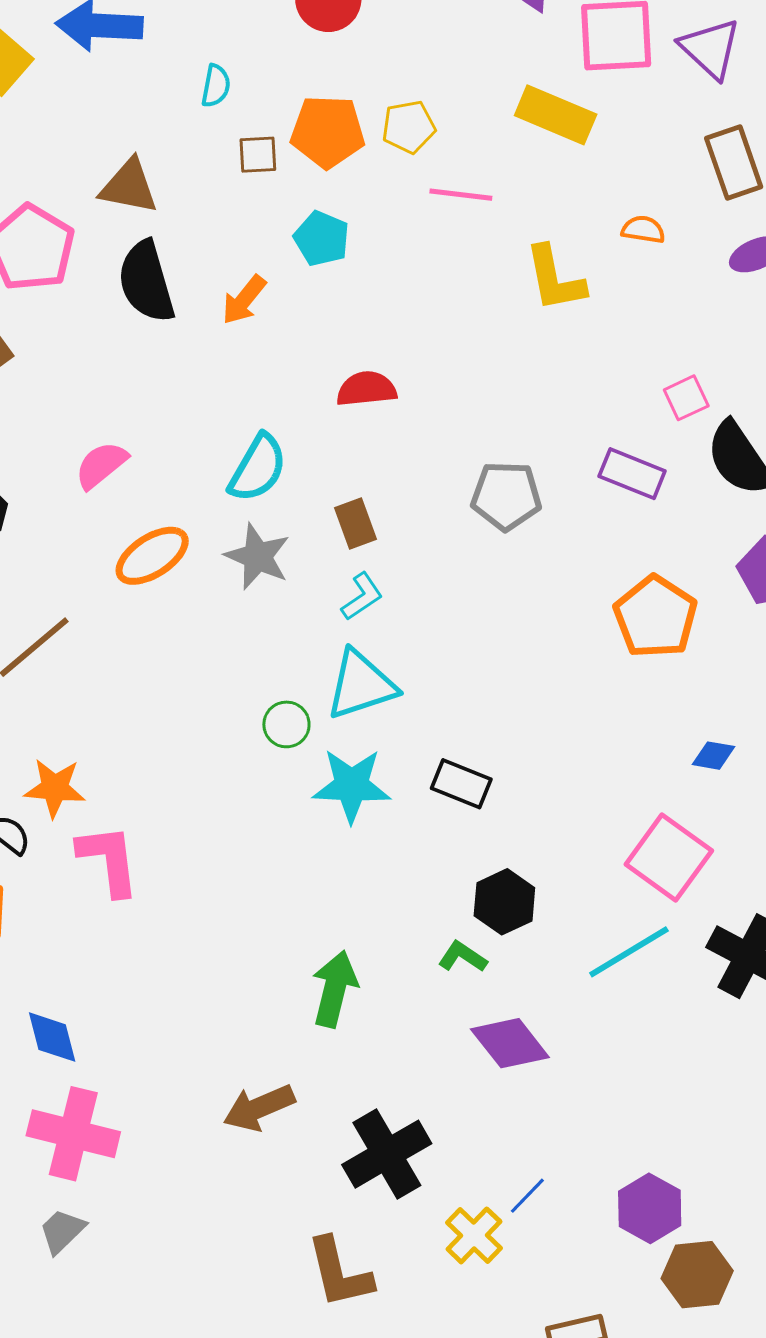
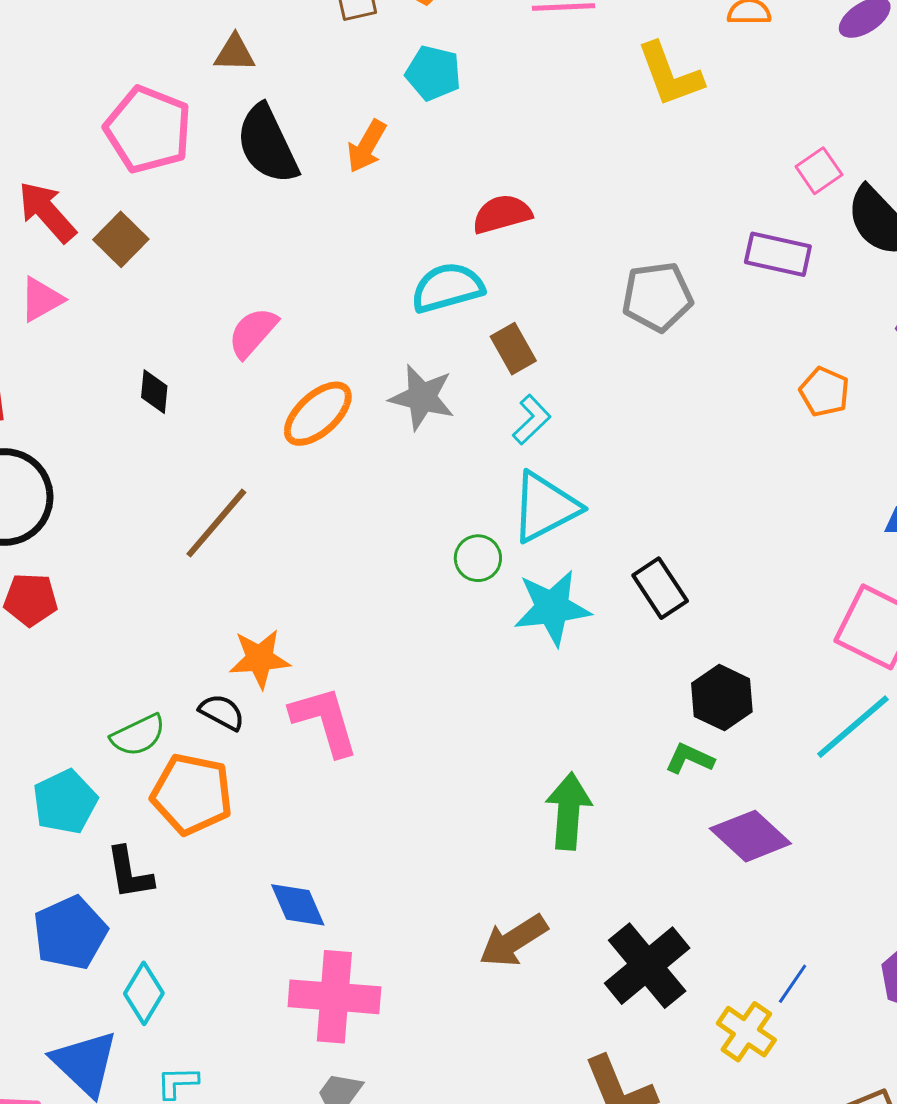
brown triangle: (129, 186) -> (235, 53), size x0.7
cyan semicircle: (258, 468) -> (447, 288), moved, turned -126
orange pentagon: (656, 617) -> (824, 392), size x0.6
black rectangle: (461, 784) -> (660, 588), turned 44

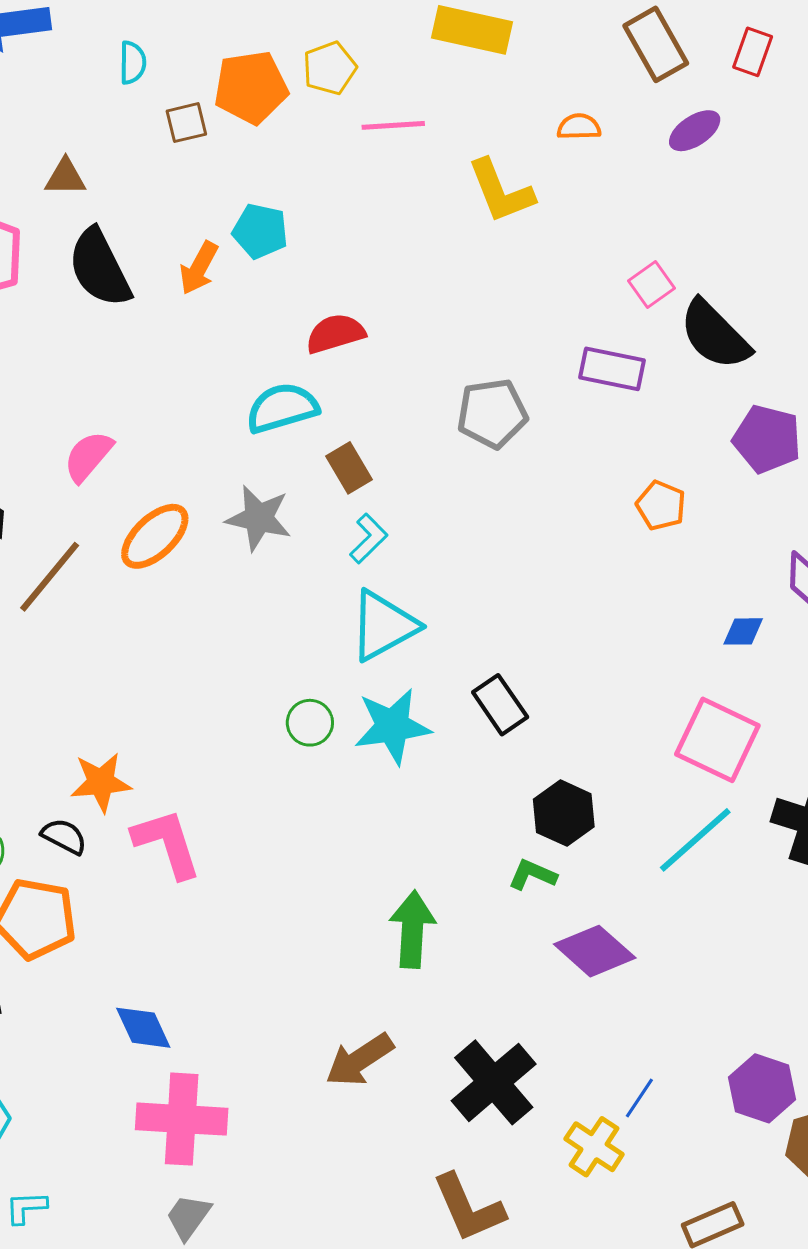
cyan pentagon: (433, 73) -> (260, 231), moved
brown line: (216, 523) -> (50, 577), moved
green circle: (478, 558) -> (310, 723), moved

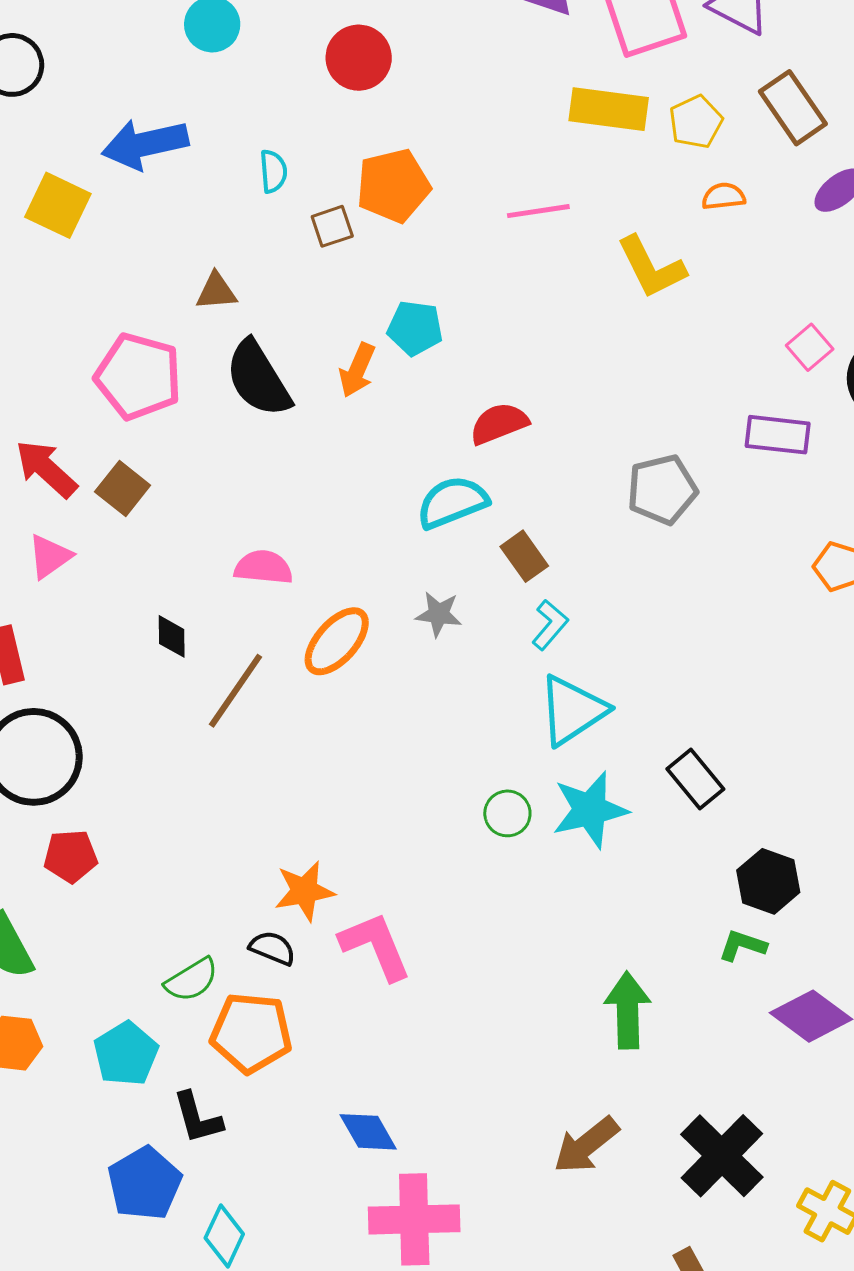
yellow pentagon: (330, 68) -> (696, 122), moved
pink semicircle: (88, 456) -> (263, 567), turned 60
gray star: (259, 518) -> (439, 614), size x0.7

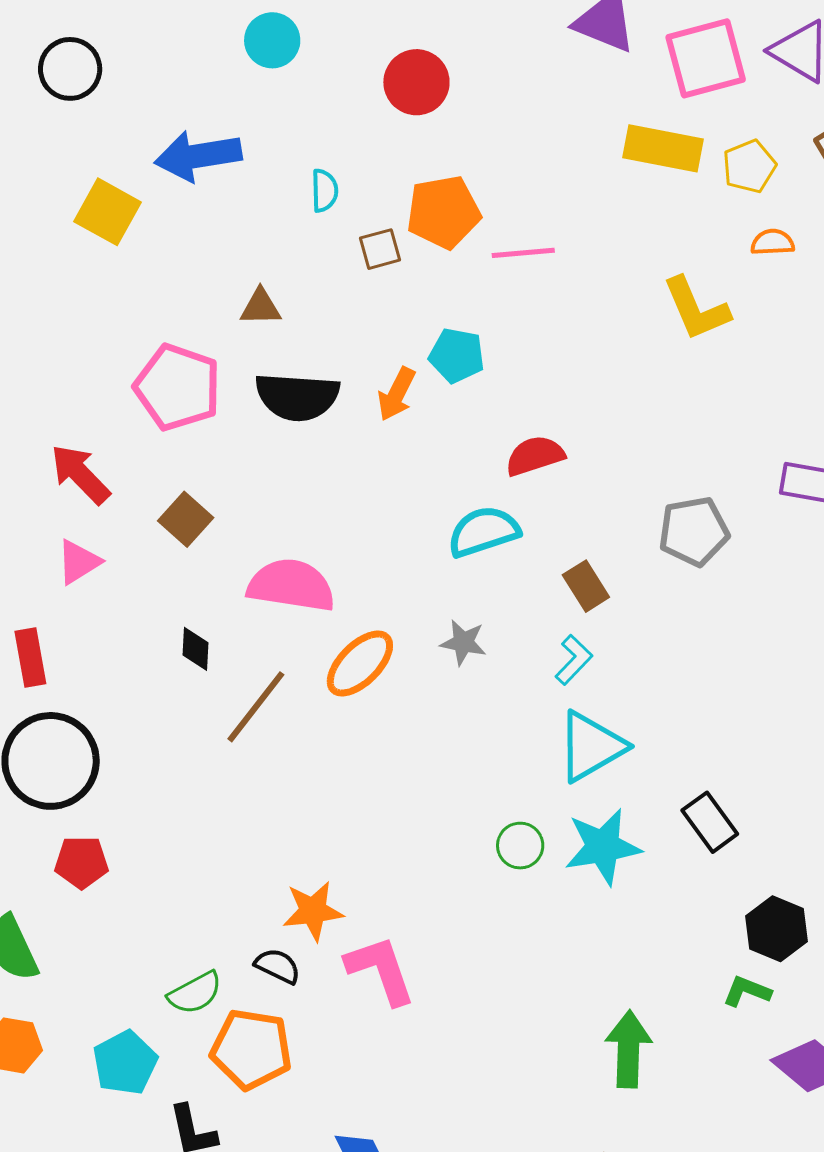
pink line: (538, 211) -> (523, 253), moved
black semicircle: (258, 379) -> (297, 397), turned -58
brown square: (123, 489) -> (186, 519), moved
brown rectangle: (524, 556) -> (586, 586), moved
pink semicircle: (263, 567) -> (291, 585), size x1.5

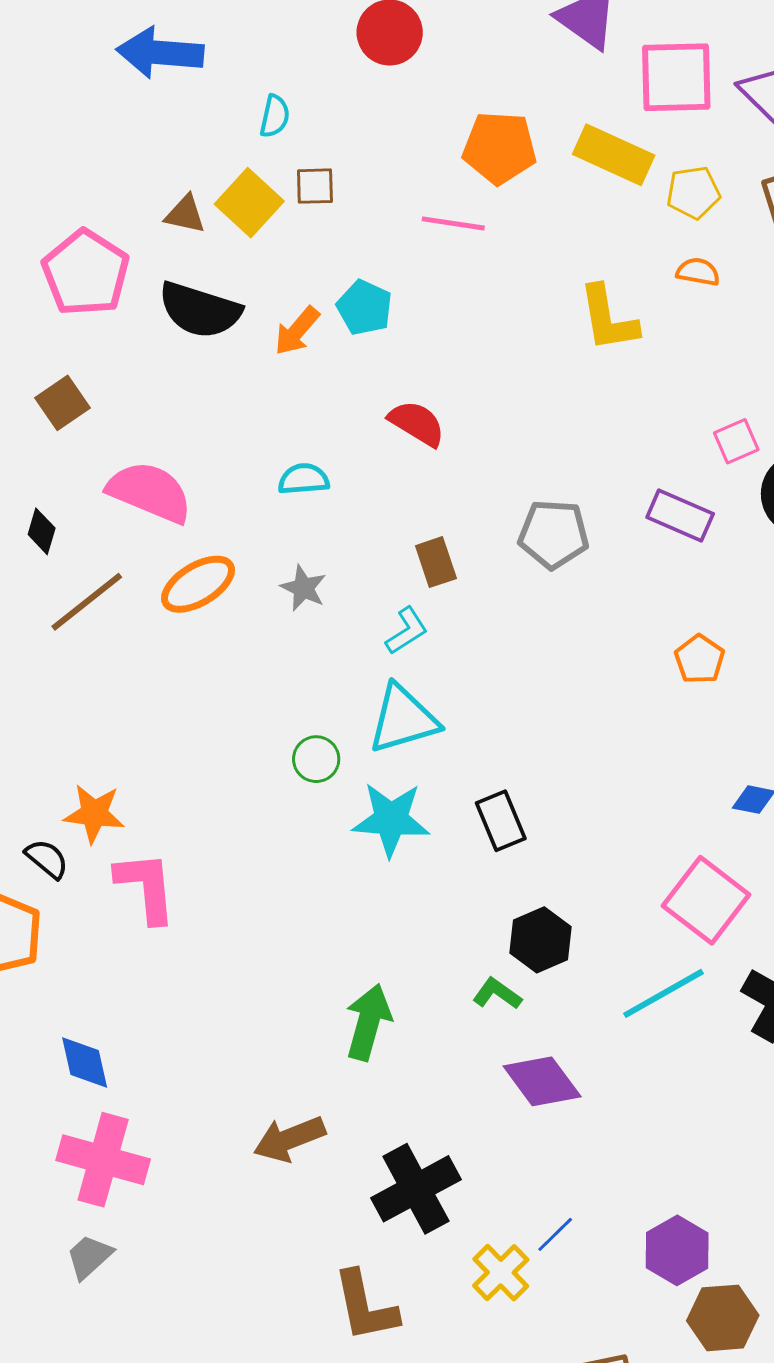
yellow square: (108, 212) -> (249, 203), moved
orange pentagon: (443, 212) -> (500, 148), moved
red semicircle: (535, 456) -> (417, 423), turned 36
cyan semicircle: (484, 532) -> (304, 479), moved, size x0.7
green circle: (520, 846) -> (316, 759), moved

